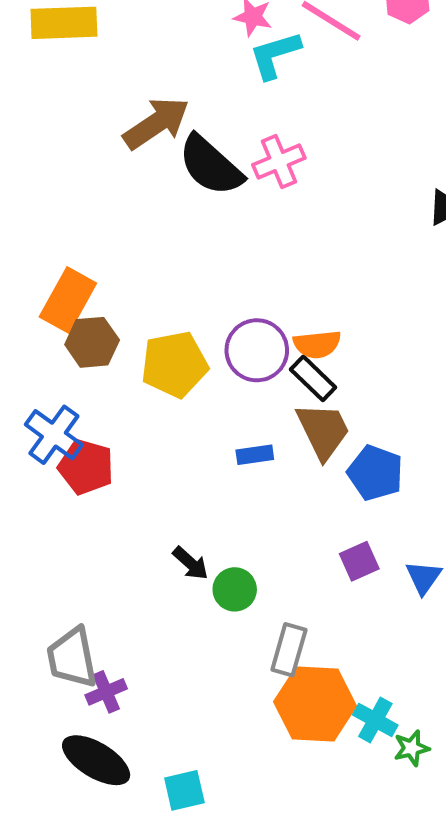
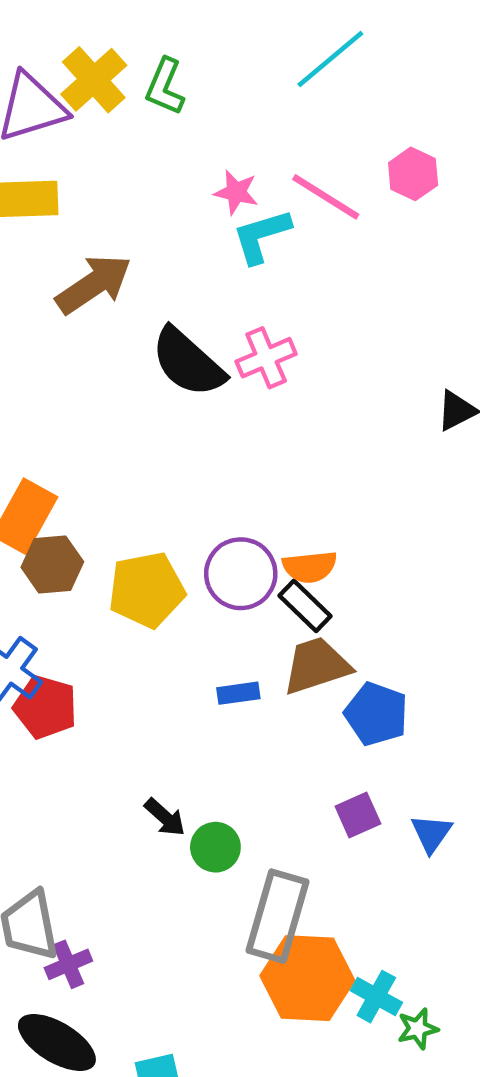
brown arrow: (156, 123) -> (94, 284), moved
brown trapezoid: (323, 431) -> (317, 666), turned -82
gray rectangle: (289, 650) -> (278, 916), size x1.5

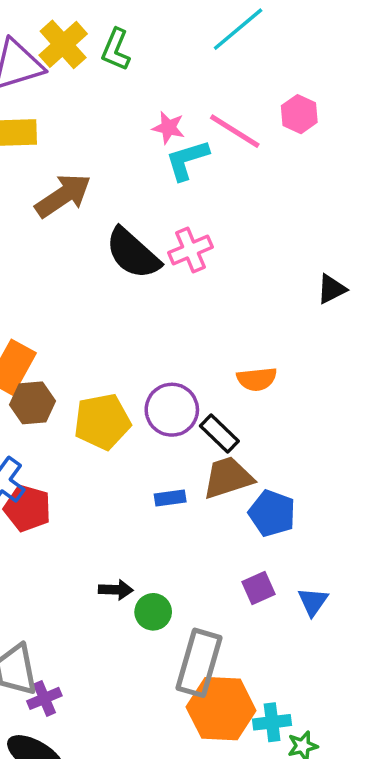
orange semicircle: (310, 567) -> (257, 379), moved
black arrow: (165, 817) -> (116, 590), turned -40
cyan cross: (376, 997) -> (272, 722), turned -36

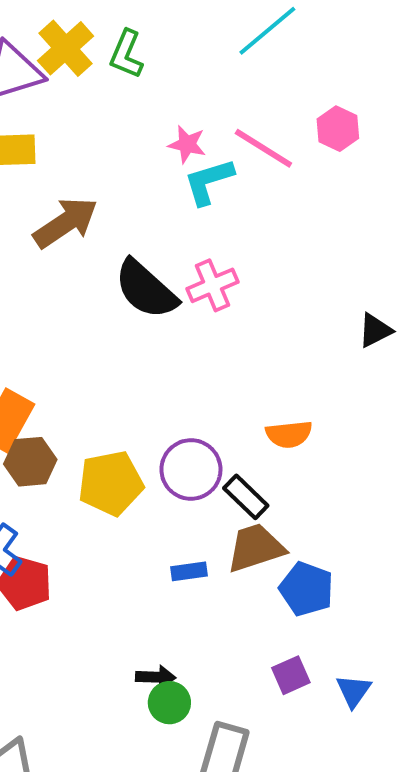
black arrow: (116, 590) -> (156, 677), moved

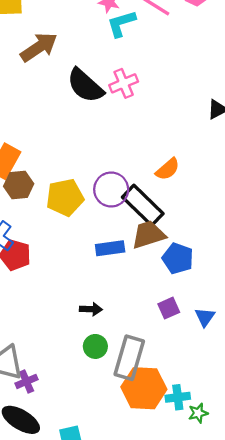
orange semicircle: (289, 434) -> (168, 169), turned -35
black rectangle: (246, 497) -> (143, 205), size x1.6
blue rectangle: (189, 571) -> (110, 248), size x1.4
green circle: (169, 703) -> (95, 346), moved

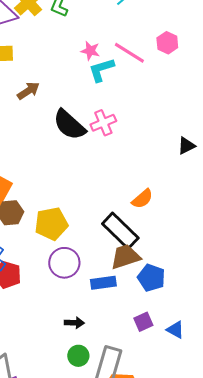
brown arrow: (39, 47) -> (28, 91), size x0.7
purple circle: (111, 190) -> (64, 263), moved
blue rectangle: (110, 248) -> (103, 283), moved
blue triangle: (205, 317) -> (175, 330), turned -36

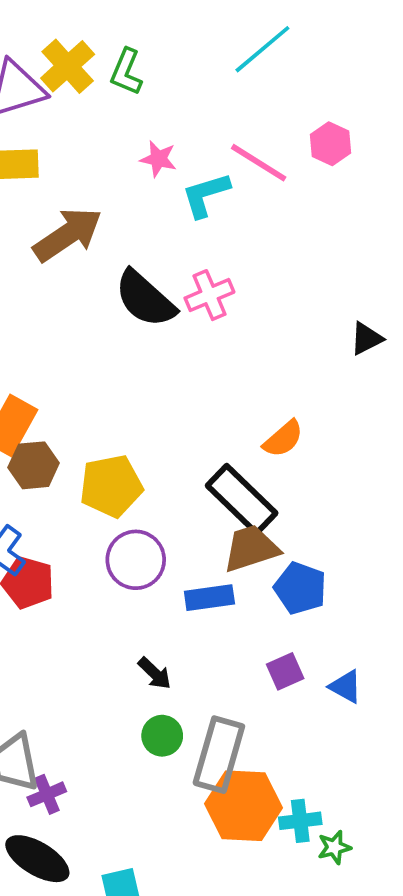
pink star: (90, 51) -> (158, 159), moved
brown arrow: (28, 91) -> (68, 235), size x1.6
black arrow: (74, 323) -> (155, 673), turned 42

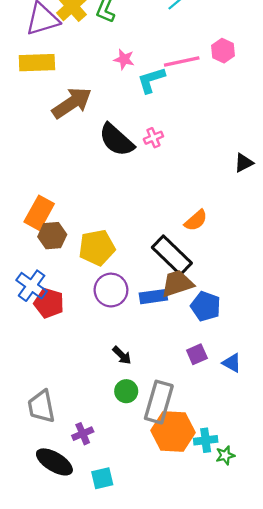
pink line: (259, 163) -> (182, 62), turned -44
pink cross: (209, 295) -> (153, 138), size x0.7
blue rectangle: (209, 598) -> (153, 297), moved
purple cross: (47, 794) -> (83, 434), moved

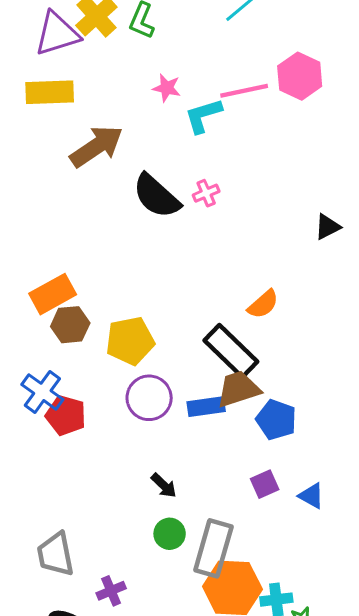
pink hexagon: (223, 51) -> (300, 76), size x1.4
orange rectangle: (39, 213) -> (53, 294), turned 32

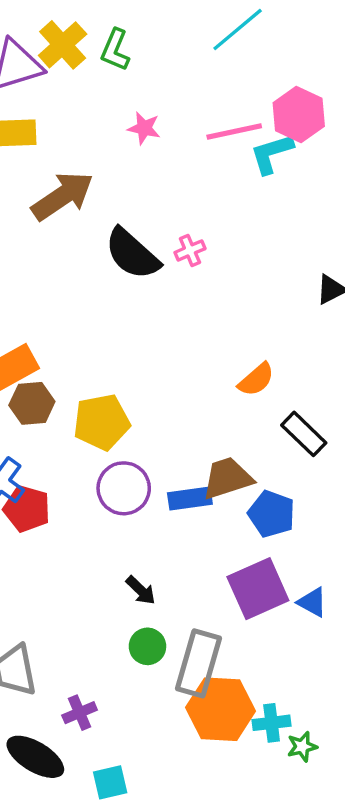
cyan L-shape: (203, 116) -> (272, 154), moved
black rectangle: (231, 351) -> (304, 434), moved, size x0.7
purple square: (265, 484) -> (258, 589), size x1.8

